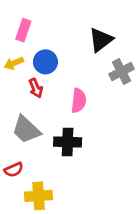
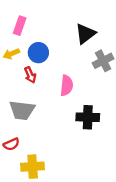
gray trapezoid: (26, 130) -> (22, 110), turned -36
black cross: (68, 142) -> (88, 117), moved

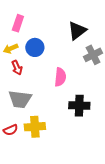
red arrow: (30, 75) -> (17, 68), moved
yellow cross: (33, 167) -> (35, 127), moved

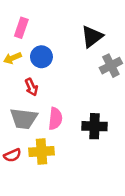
red arrow: (17, 68) -> (31, 87), moved
pink semicircle: (60, 77) -> (55, 119), moved

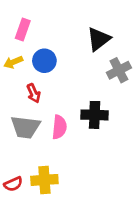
black cross: (94, 126) -> (95, 115), moved
yellow cross: (41, 151) -> (44, 180), moved
red semicircle: (12, 155) -> (13, 184), moved

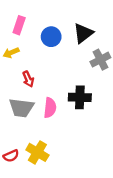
blue circle: (44, 61) -> (51, 37), moved
yellow cross: (44, 180) -> (37, 152), turned 35

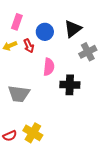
red arrow: (28, 79) -> (29, 46), moved
pink semicircle: (50, 108) -> (49, 67), moved

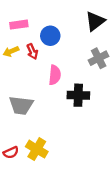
pink rectangle: (17, 22) -> (19, 25), turned 63
black triangle: (73, 29) -> (95, 21), moved

